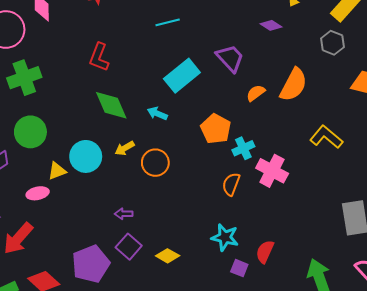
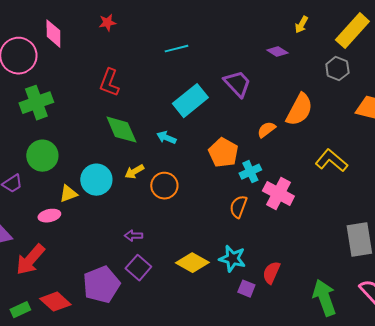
orange semicircle: (256, 93) -> (266, 130), moved
yellow diamond: (168, 256) -> (192, 263), moved, size x1.4

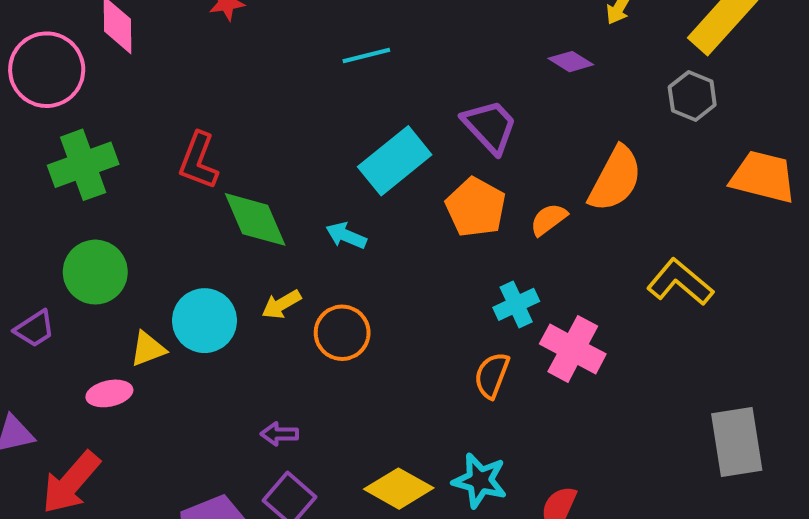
red L-shape: (109, 83) -> (198, 161), moved
orange pentagon: (223, 153) -> (476, 207), moved

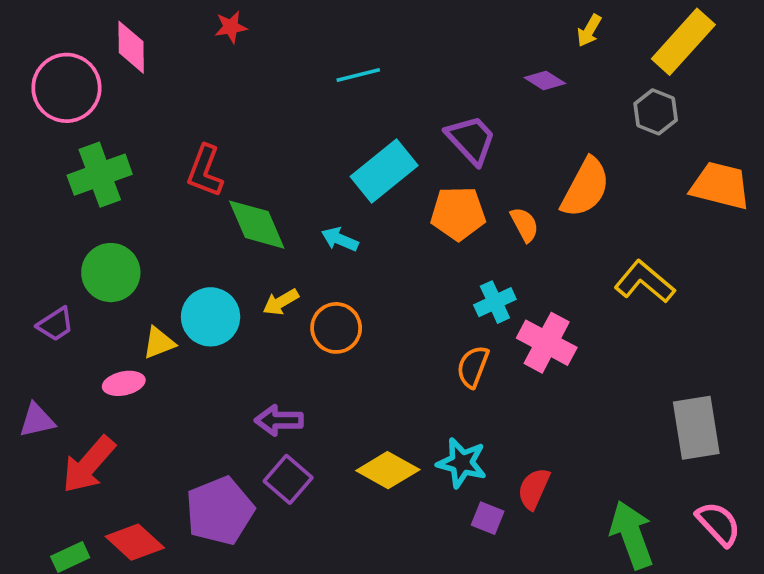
orange pentagon: (476, 207) -> (458, 213), turned -30
orange semicircle: (549, 219) -> (524, 225), turned 99
purple arrow: (279, 434) -> (279, 420), size x1.4

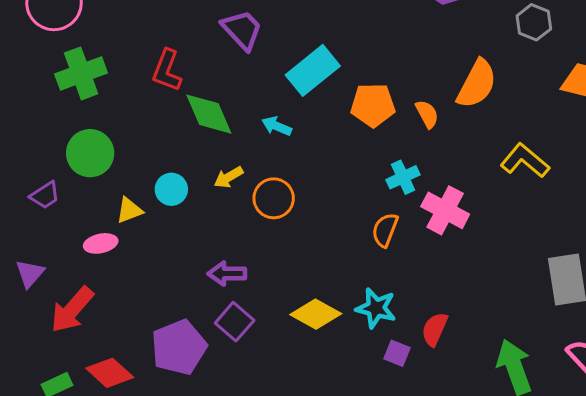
purple trapezoid: (471, 140) -> (242, 30), moved
cyan circle: (211, 317) -> (171, 189), size x0.7
purple triangle: (37, 420) -> (30, 274), turned -36

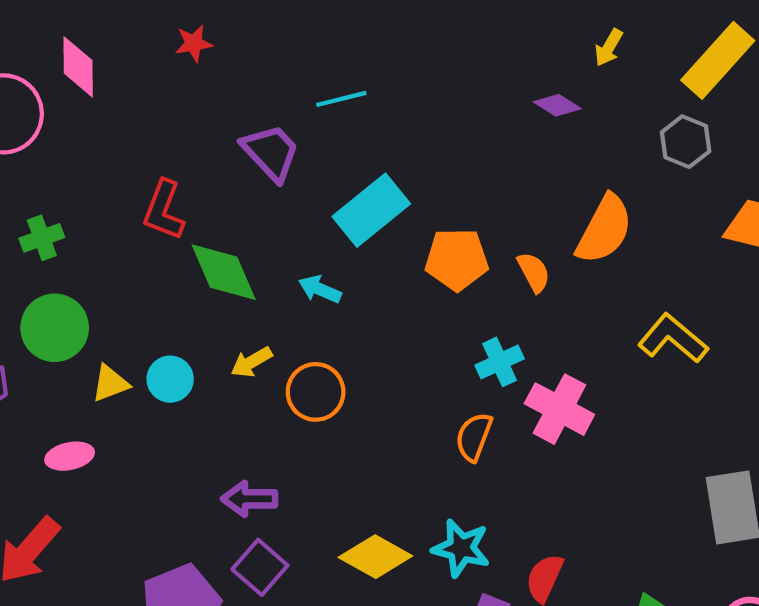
green cross: (81, 73) -> (42, 238), moved, size x0.6
yellow triangle: (129, 210) -> (110, 383), moved

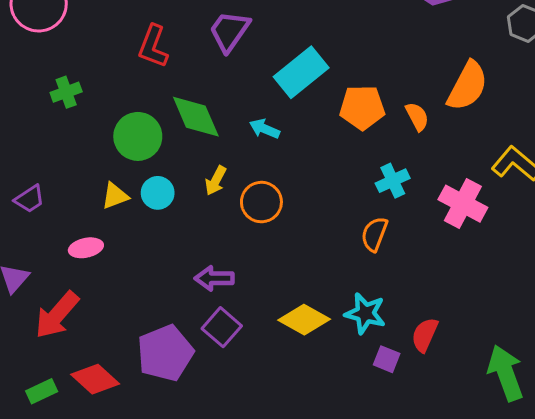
purple trapezoid: (271, 152) -> (229, 31), turned -102
red L-shape: (164, 210) -> (153, 46), moved
green circle: (55, 328) -> (138, 136), moved
yellow arrow: (251, 362) -> (216, 181), turned -32
pink cross: (559, 409) -> (463, 204), moved

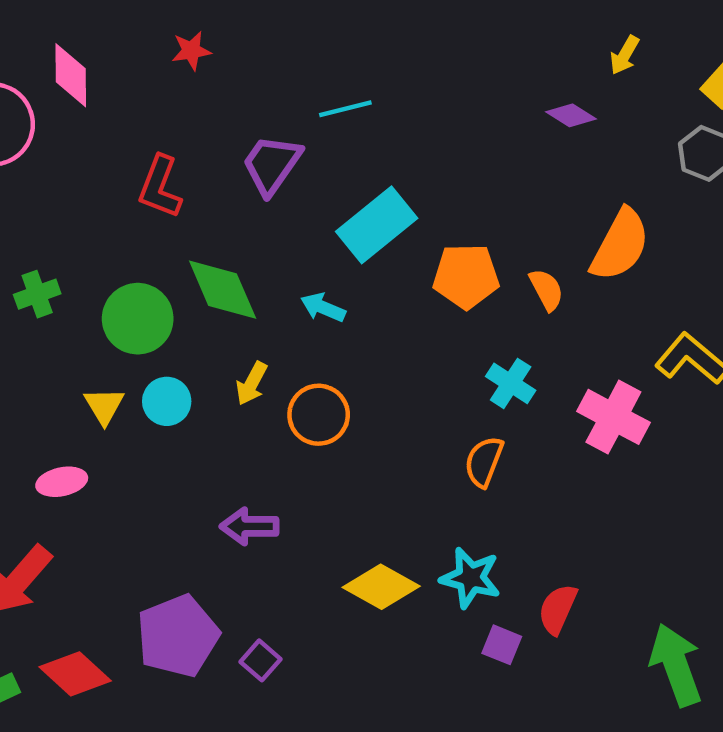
green cross: (66, 92) -> (37, 294), moved
cyan cross: (393, 181) -> (511, 383), turned -32
yellow triangle: (115, 196) -> (104, 406), turned -40
purple square: (222, 327) -> (261, 660), moved, size x0.7

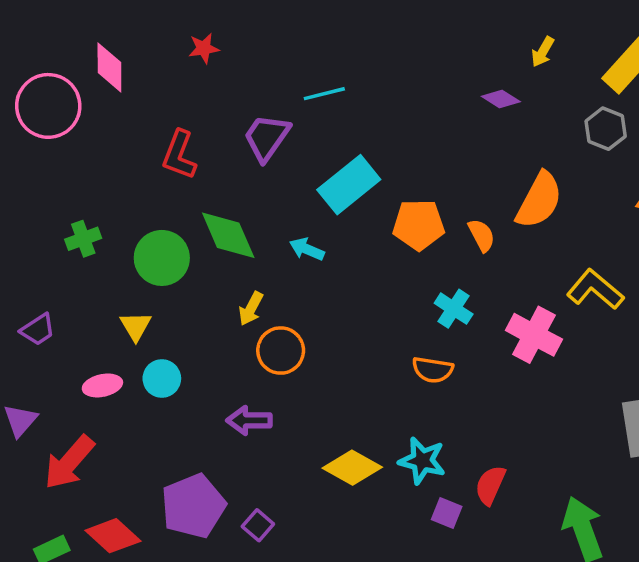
cyan circle: (167, 401) -> (162, 378), moved
orange circle: (319, 415) -> (281, 351), moved
orange semicircle: (484, 462) -> (433, 370), turned -102

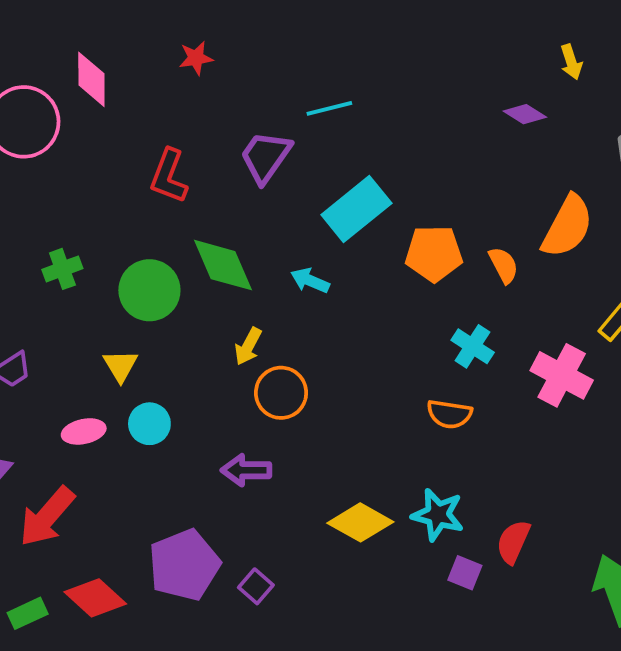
yellow arrow: (543, 52) -> (571, 62), turned -48

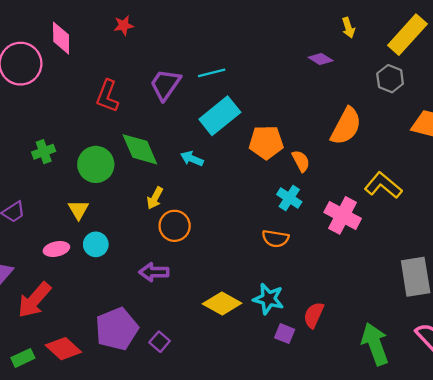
cyan line: (329, 108) -> (212, 73), moved
orange semicircle: (504, 265) -> (301, 161), moved

